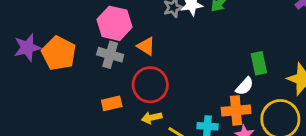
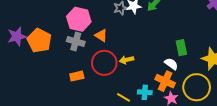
white semicircle: (245, 86) -> (171, 64), turned -96
orange cross: (236, 110) -> (165, 81), turned 30
yellow arrow: (152, 118) -> (127, 60), moved

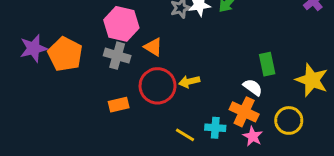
yellow circle: (197, 87) -> (289, 120), size x0.7

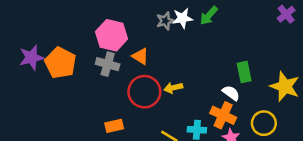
orange rectangle: (119, 105) -> (114, 126), moved

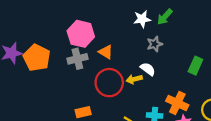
gray star: (165, 21) -> (155, 44), moved
gray cross: (108, 64) -> (77, 59), turned -30
green rectangle: (244, 72) -> (195, 66), turned 36
white semicircle: (231, 93) -> (148, 69), moved

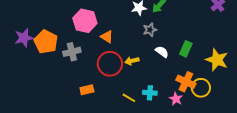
gray cross: (77, 59) -> (72, 52), moved
white semicircle: (148, 69) -> (162, 52), moved
orange cross: (177, 103) -> (186, 82), moved

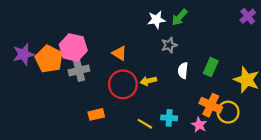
pink hexagon: (85, 21) -> (73, 47), moved
white semicircle: (162, 52) -> (183, 70), turned -120

